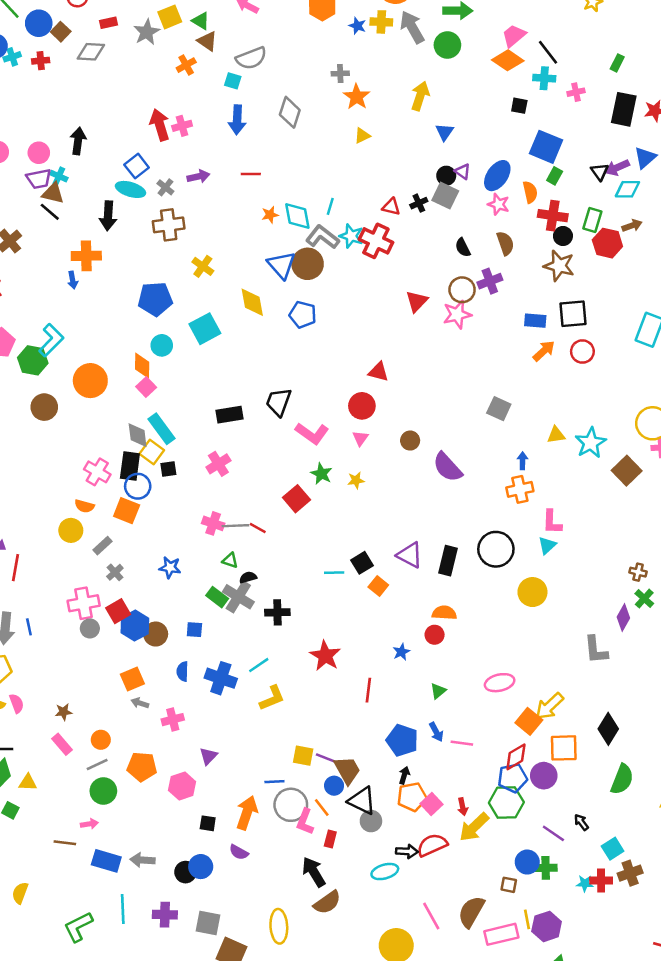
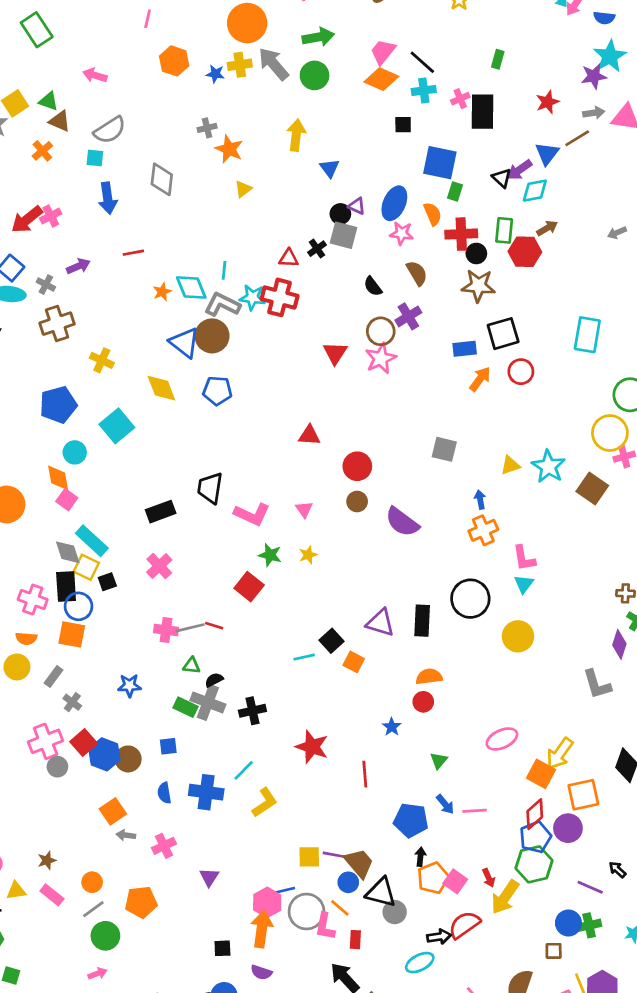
black rectangle: (624, 109) -> (482, 112), moved
red arrow: (160, 125) -> (27, 220), turned -100
red circle: (362, 406) -> (357, 466), moved
yellow triangle: (28, 782) -> (16, 891), moved
pink hexagon: (182, 786) -> (267, 902), moved

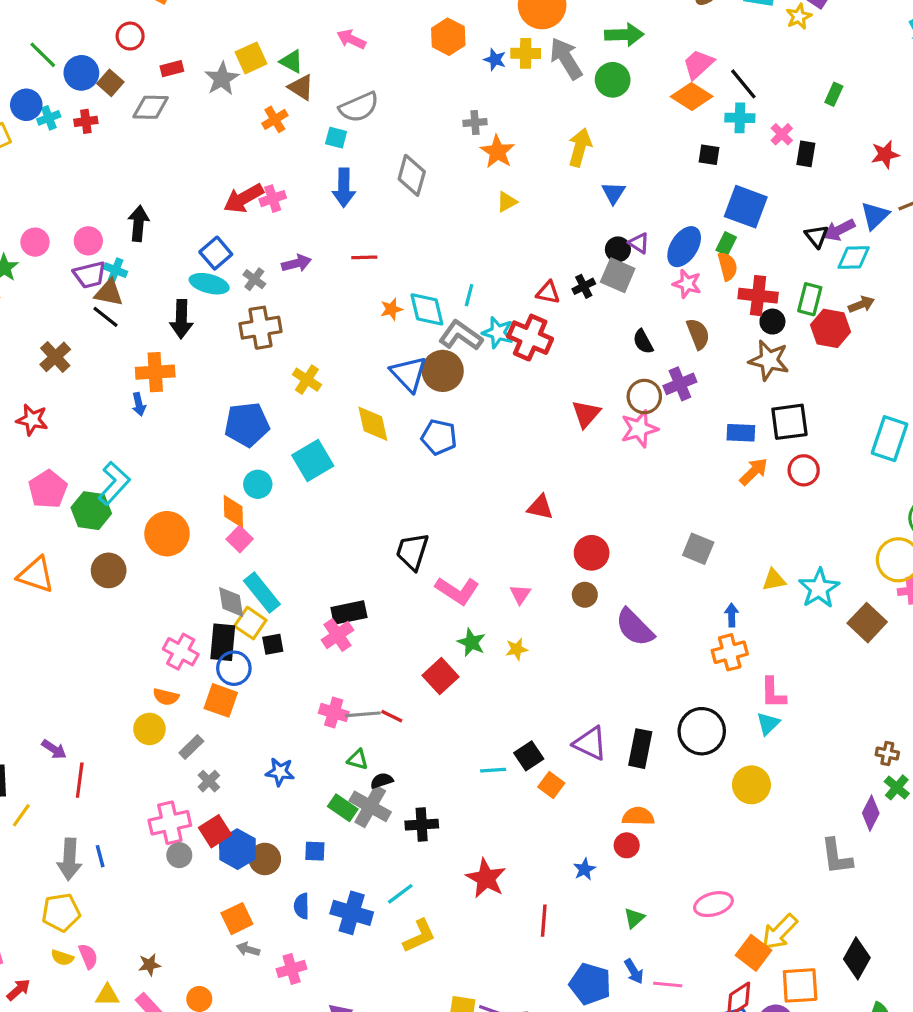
pink cross: (460, 99) -> (782, 134), turned -30
black rectangle: (482, 112) -> (806, 154), size x0.6
green rectangle: (455, 192) -> (726, 244), moved
black rectangle: (161, 512) -> (349, 612), moved

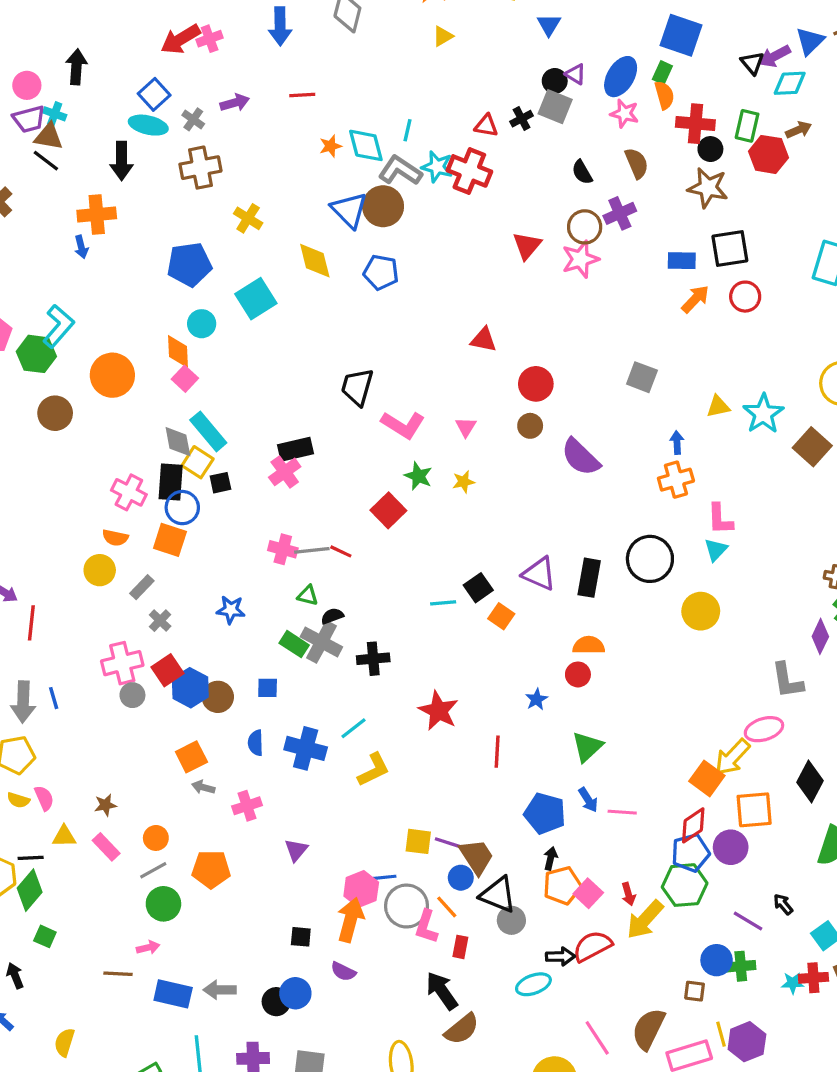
pink ellipse: (713, 904) -> (764, 729), moved
green triangle: (634, 918) -> (587, 747), size x1.5

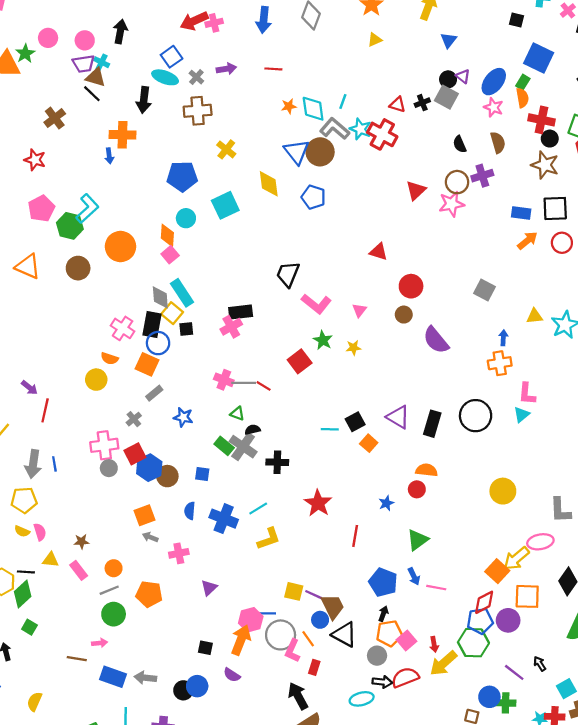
gray rectangle: (142, 587) -> (154, 393), moved
yellow circle: (701, 611) -> (503, 491), moved
gray circle: (511, 920) -> (377, 656), moved

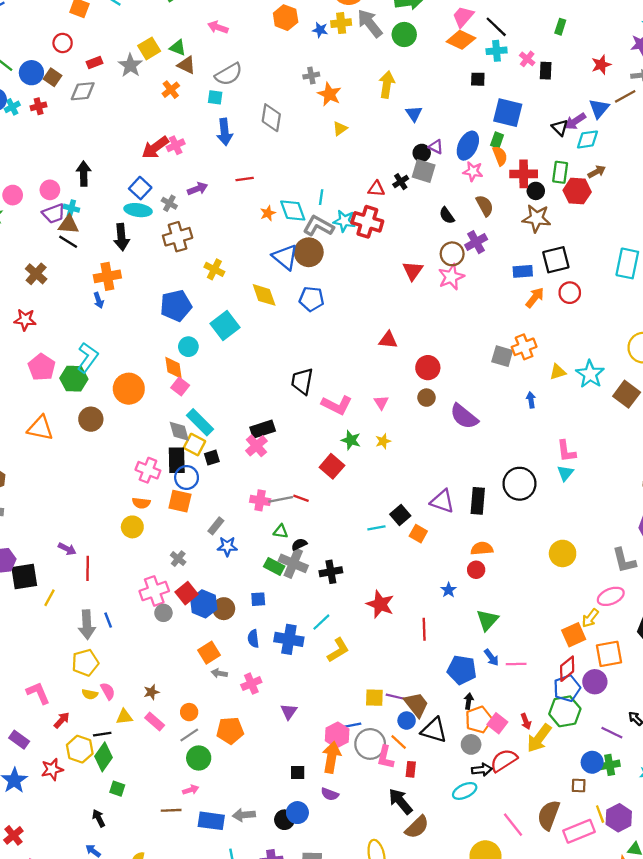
orange cross: (500, 363) -> (524, 347), moved
gray rectangle: (154, 393) -> (216, 526), moved
yellow arrow: (516, 558) -> (590, 618), size x0.7
orange square: (497, 571) -> (574, 635), turned 35

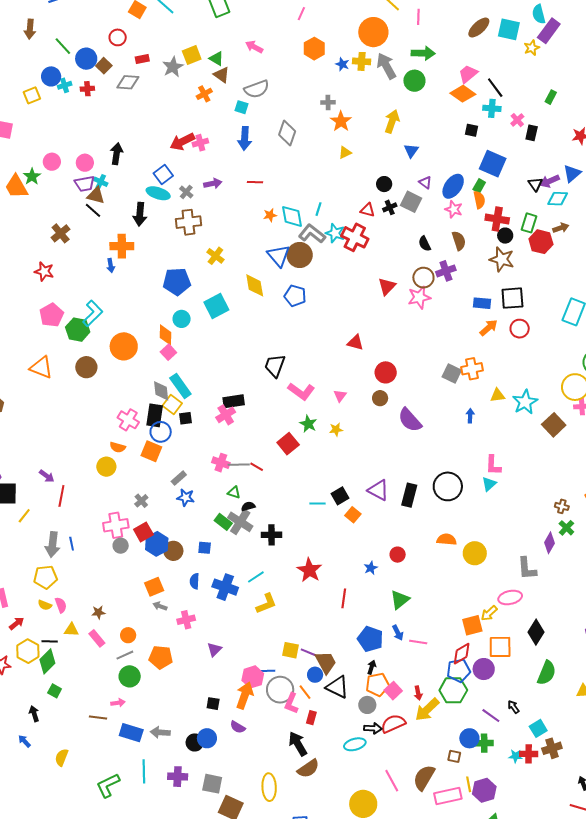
black circle: (422, 153) -> (384, 184), moved
orange semicircle: (482, 549) -> (447, 539), moved

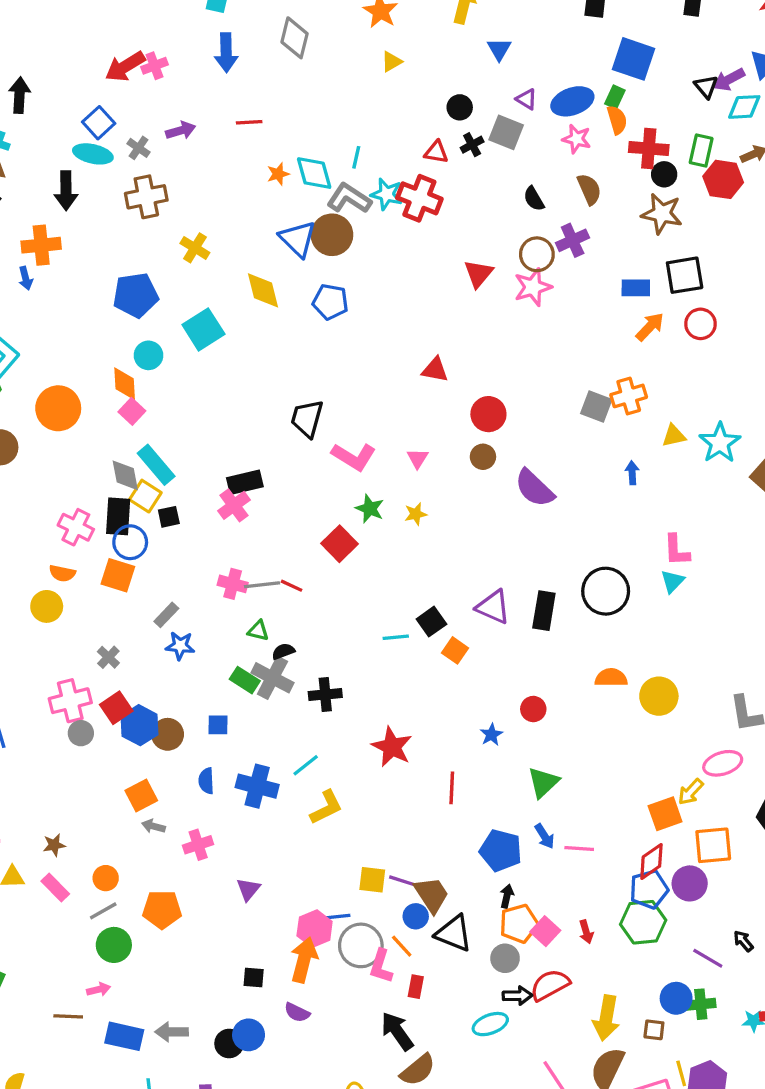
blue ellipse: (453, 186) -> (572, 101), turned 40
yellow arrow: (427, 710) -> (606, 1018), moved, turned -32

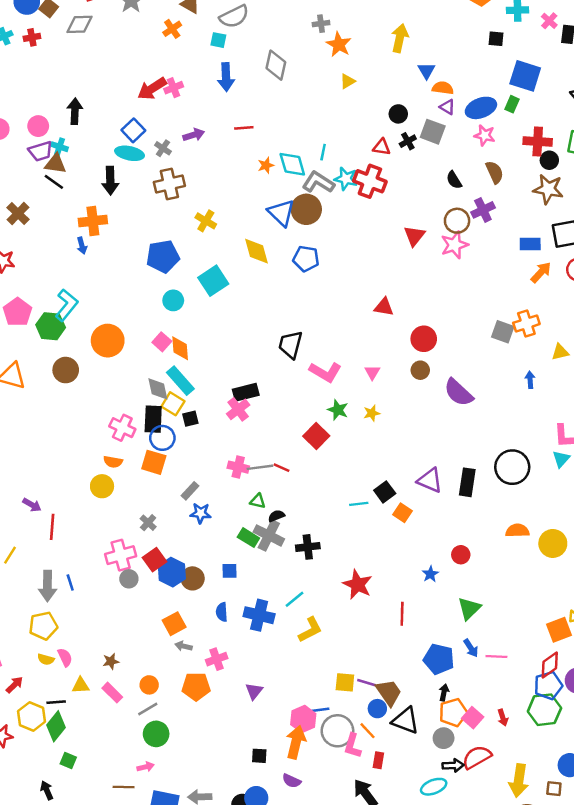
orange semicircle: (617, 120) -> (443, 88), moved, turned -65
orange diamond: (125, 384) -> (180, 348), moved
orange pentagon: (162, 909) -> (196, 686), moved

